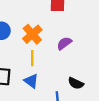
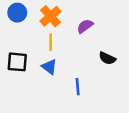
black semicircle: (76, 83) -> (107, 58), moved

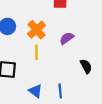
black semicircle: (107, 58) -> (86, 66), turned -144
blue triangle: (49, 67) -> (35, 91), moved

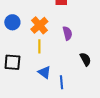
purple semicircle: (67, 38) -> (67, 33), turned 112
blue triangle: (35, 91) -> (44, 72), moved

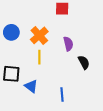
black semicircle: (85, 59) -> (84, 62), moved
blue triangle: (44, 72) -> (31, 86), moved

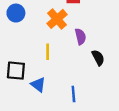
blue circle: (11, 32) -> (16, 13), moved
orange cross: (39, 35) -> (57, 19), moved

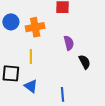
orange cross: (57, 19) -> (35, 27), moved, turned 30
yellow line: (48, 52) -> (31, 57), moved

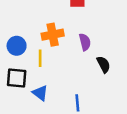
blue circle: (11, 22) -> (17, 46), moved
orange cross: (35, 27) -> (53, 35), moved

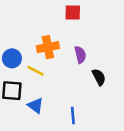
yellow line: (40, 58) -> (36, 71), turned -63

